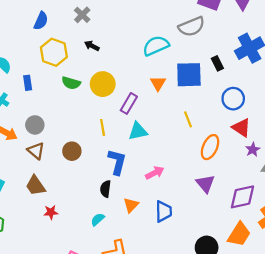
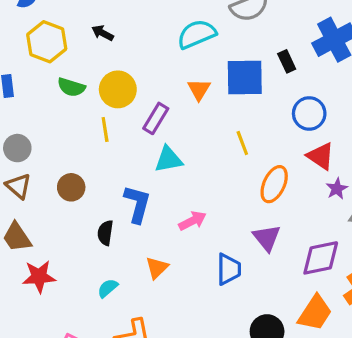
yellow line: (103, 127) -> (105, 130), moved
black semicircle: (105, 189) -> (105, 233), moved
blue trapezoid: (164, 211) -> (229, 269), moved
red star: (51, 212) -> (39, 277), size x1.5

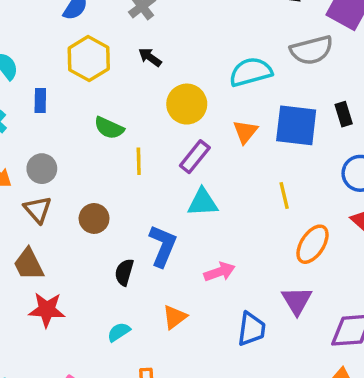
green semicircle: (71, 87) -> (109, 128), moved
yellow circle: (118, 89) -> (187, 104), moved

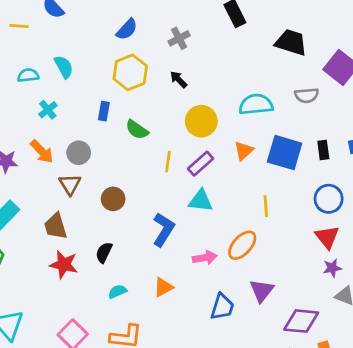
gray semicircle: (312, 50) -> (307, 95), size x0.7
blue rectangle: (40, 101) -> (104, 111), moved
yellow line: (139, 161) -> (168, 162), moved
orange ellipse: (313, 244) -> (242, 245), moved
black semicircle: (124, 272) -> (104, 252), moved

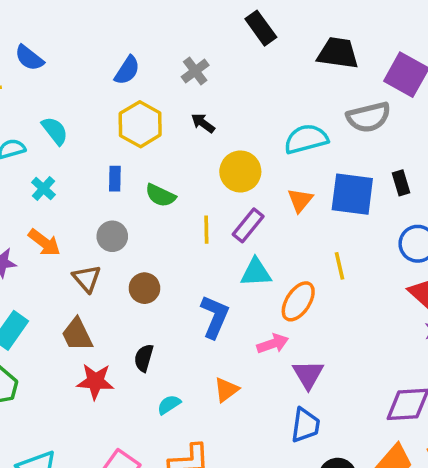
gray semicircle: (307, 95) -> (369, 117), size x1.4
gray circle: (79, 153) -> (112, 236), moved
orange ellipse: (242, 245) -> (298, 301), moved
purple triangle: (262, 291) -> (308, 375), moved
blue trapezoid: (222, 307) -> (305, 425), moved

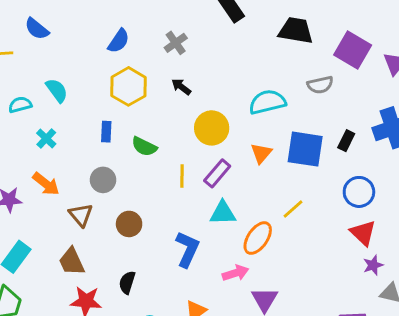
gray semicircle: (369, 117) -> (320, 85), size x0.7
black rectangle: (401, 183) -> (346, 141), turned 42
yellow line: (340, 266) -> (293, 209), turned 60

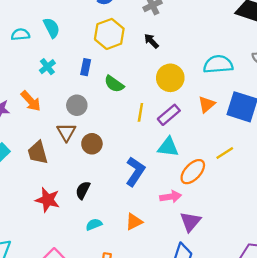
cyan cross: (46, 139) -> (47, 67), moved
brown triangle: (81, 215) -> (66, 132), moved
brown trapezoid: (72, 262) -> (38, 153), moved

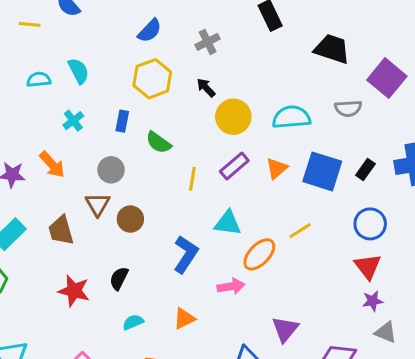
yellow circle: (170, 78) -> (233, 117), moved
purple rectangle: (169, 115) -> (234, 166), moved
purple triangle: (190, 222) -> (285, 329), moved

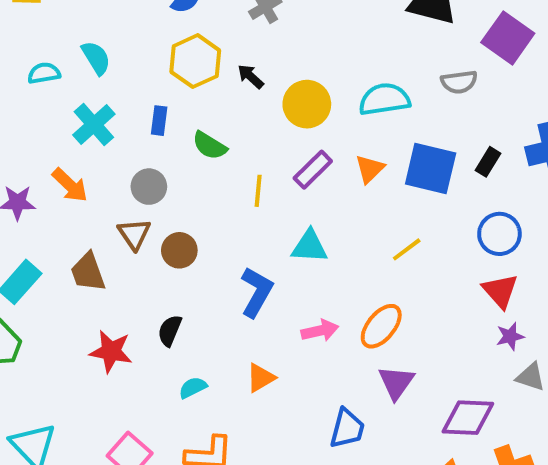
black arrow: (206, 88) -> (251, 76), moved
cyan cross: (73, 121) -> (94, 125), size x1.5
orange ellipse: (259, 254) -> (381, 326), moved

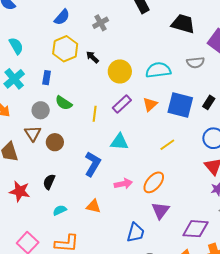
green semicircle: (210, 146) -> (64, 103), moved
orange triangle: (261, 378) -> (93, 206), turned 42

